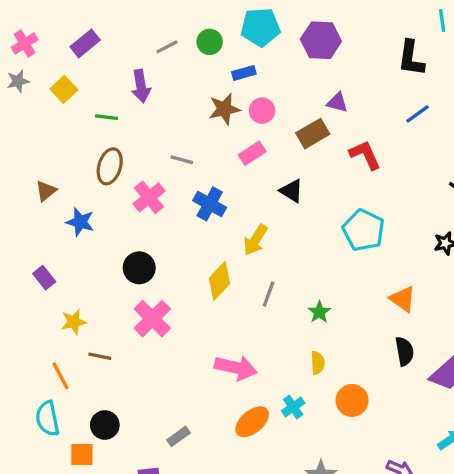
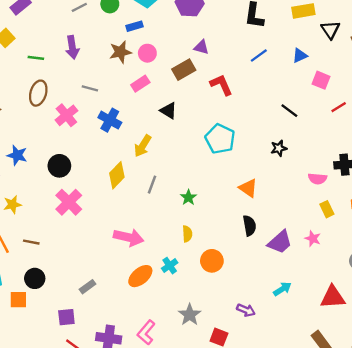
purple arrow: (141, 86) -> (72, 47), moved
blue star: (80, 222) -> (17, 155), moved
brown line: (100, 356) -> (31, 242), moved

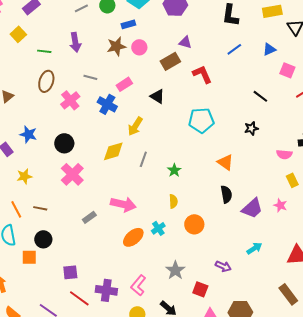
pink rectangle: (140, 84) -> (124, 84), moved
cyan pentagon: (220, 139) -> (201, 120), turned -30
yellow diamond: (117, 175) -> (113, 151), turned 30
gray rectangle: (88, 287) -> (89, 217), moved

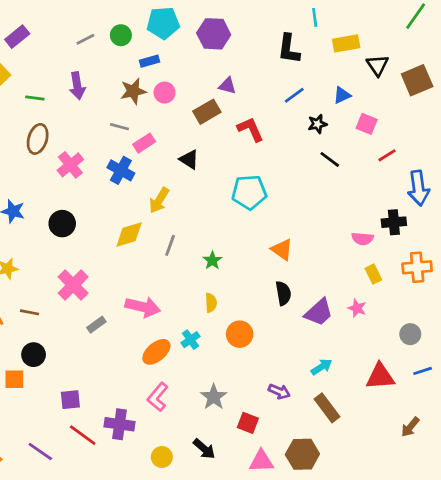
gray line: (90, 77) -> (120, 127), moved
black star: (251, 128) -> (317, 124), moved
pink cross: (72, 174) -> (73, 285), moved
pink L-shape: (138, 285) -> (158, 397), moved
brown rectangle: (288, 294) -> (327, 408), moved

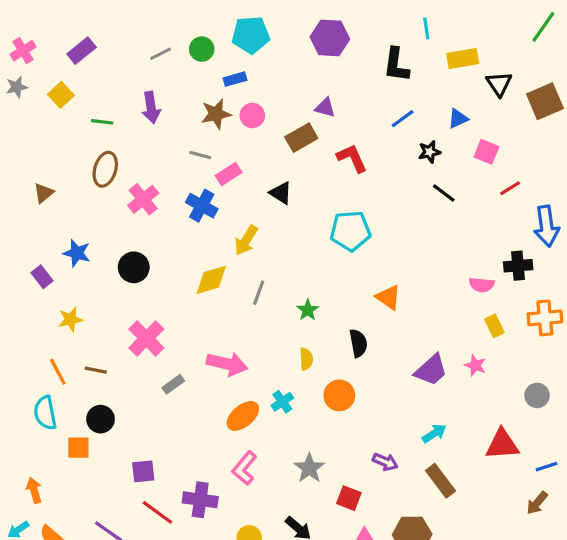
purple hexagon: (214, 34) -> (330, 38), moved
black semicircle: (283, 293) -> (358, 343), moved
blue line: (423, 371) -> (547, 467), moved

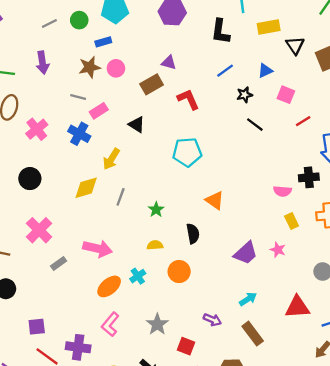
yellow semicircle: (306, 359) -> (155, 245), turned -91

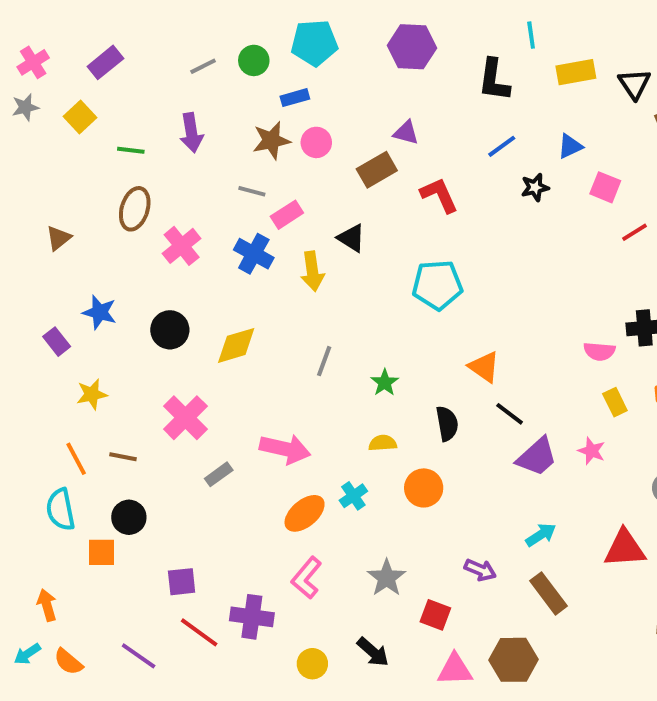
black triangle: (295, 45) -> (635, 84), moved
black line: (255, 125) -> (510, 414), moved
yellow arrow: (111, 159) -> (312, 271), moved, turned -40
yellow diamond: (86, 188) -> (236, 345), moved

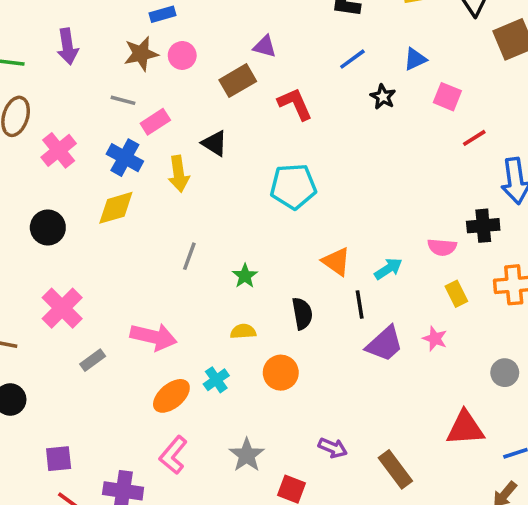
black star: (535, 187) -> (383, 97), turned -30
yellow diamond: (236, 345) -> (116, 208), moved
black line: (510, 414) -> (360, 305), turned 44
cyan arrow: (541, 535) -> (388, 269), moved

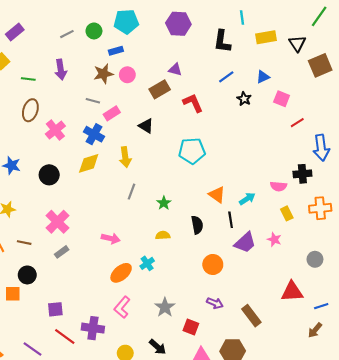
yellow arrow: (179, 174) -> (125, 157), moved
pink arrow: (154, 337) -> (111, 238), size x0.7
gray rectangle: (93, 360) -> (62, 252), moved
orange circle: (281, 373) -> (213, 265), moved

